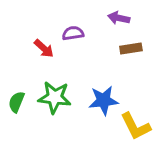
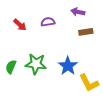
red arrow: (44, 48) -> (20, 25), moved
blue star: (103, 100) -> (68, 66), turned -30

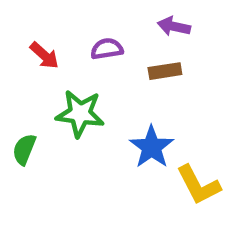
brown rectangle: (86, 32) -> (165, 71), moved
green star: (36, 64) -> (80, 114), moved

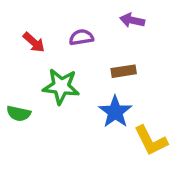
brown rectangle: (165, 71) -> (124, 71), moved
green semicircle: (24, 149) -> (19, 114), turned -100

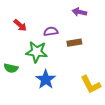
purple semicircle: (81, 37) -> (51, 31), moved
blue star: (115, 112) -> (46, 79), moved

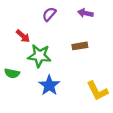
red arrow: (20, 25) -> (23, 36), moved
purple semicircle: (51, 31) -> (49, 14), moved, turned -40

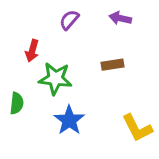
red arrow: (23, 36) -> (32, 51), turned 64
green semicircle: (12, 73) -> (17, 103), turned -96

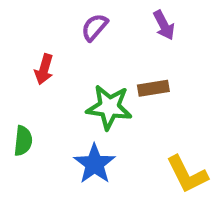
purple arrow: (120, 18) -> (164, 25), turned -130
green star: (55, 78) -> (109, 107), moved

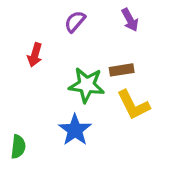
green semicircle: (23, 141) -> (18, 147), moved
yellow L-shape: (187, 174) -> (133, 105), moved

